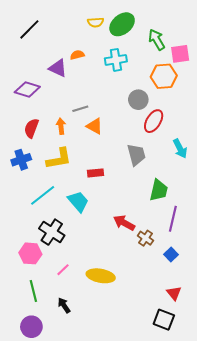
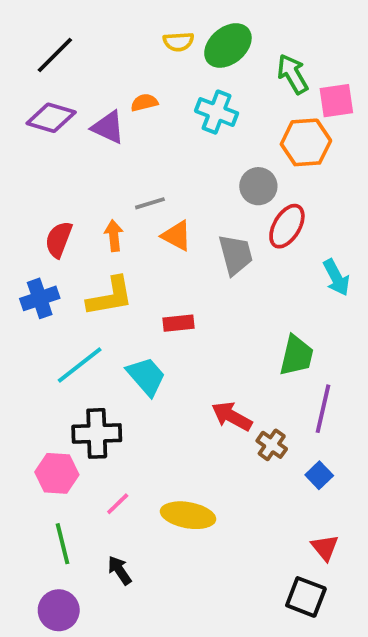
cyan cross: (116, 60) -> (217, 112), turned 30
purple diamond: (27, 89) -> (51, 118), moved
gray trapezoid: (136, 155) -> (236, 255), moved
black cross: (52, 232) -> (97, 433), turned -35

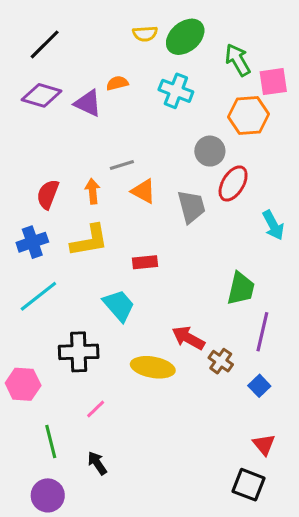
cyan line: (80, 365) -> (38, 296), moved
pink hexagon: (57, 473) -> (23, 384), moved
yellow ellipse: (188, 515) -> (153, 367), moved

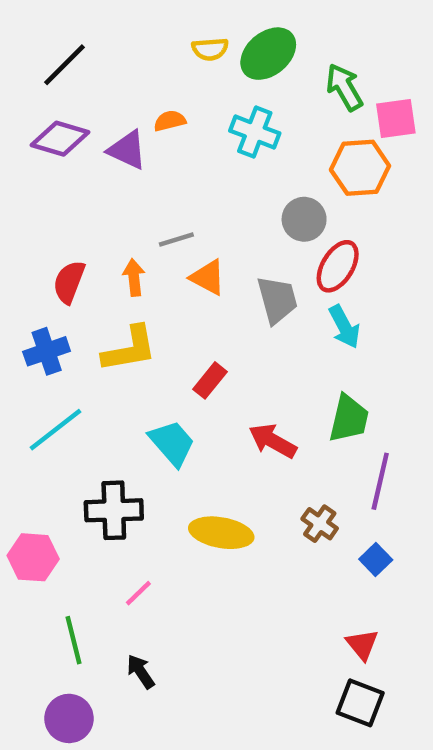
cyan arrow: (273, 225) -> (344, 327), moved
red rectangle: (145, 262) -> (210, 380), turned -45
red arrow: (188, 338) -> (273, 441), moved
red triangle: (264, 445) -> (362, 645), moved

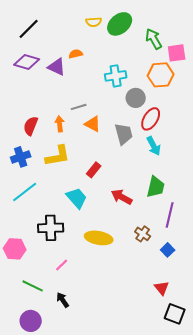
cyan cross: (255, 132) -> (116, 76), moved, turned -30
green line: (73, 640) -> (33, 286), turned -50
black square: (360, 703) -> (175, 314), moved

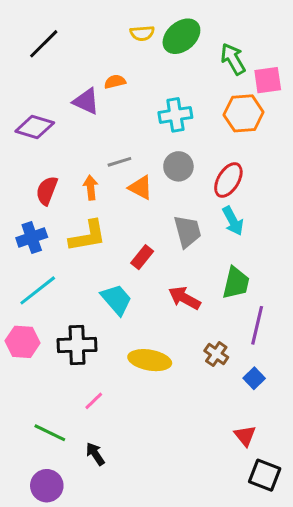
purple diamond: (27, 62) -> (35, 127), moved
gray circle: (136, 98) -> (178, 166), moved
gray trapezoid: (124, 134) -> (188, 231), moved
pink hexagon: (15, 249) -> (23, 342), moved

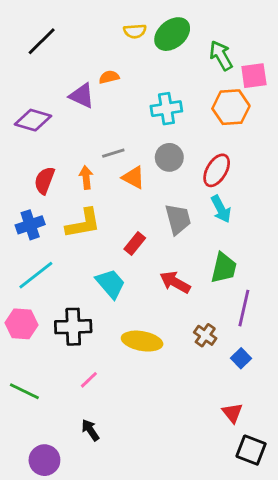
green line: (50, 433) -> (24, 391), moved

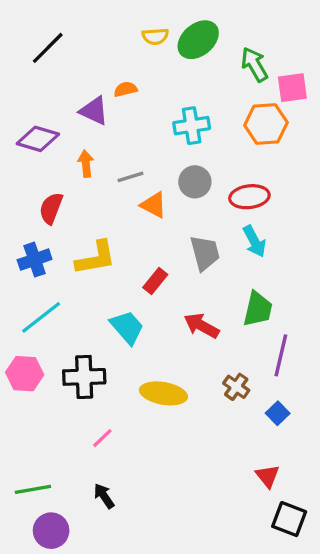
red ellipse: (217, 170) -> (249, 197), turned 52
orange arrow: (86, 177) -> (86, 164), moved
green line: (24, 391) -> (33, 489), moved, turned -36

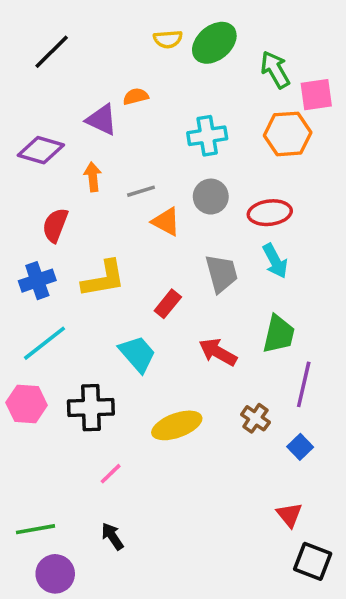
yellow ellipse: (163, 393) -> (177, 425), turned -30

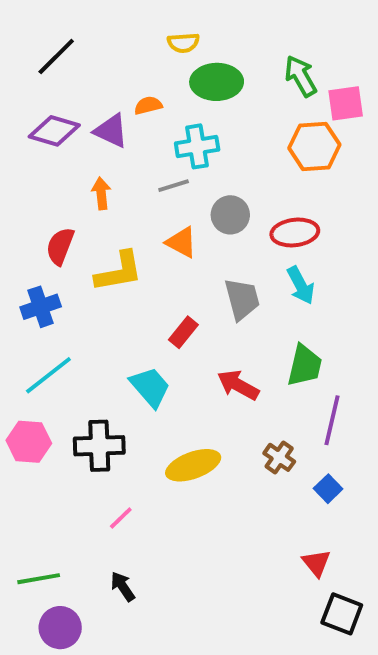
green ellipse: (214, 43) -> (217, 82), moved, turned 39
cyan cross: (207, 136) -> (197, 146), moved
purple diamond: (41, 150) -> (54, 131), moved
gray line: (141, 191) -> (174, 186), moved
yellow L-shape: (103, 279) -> (119, 272), moved

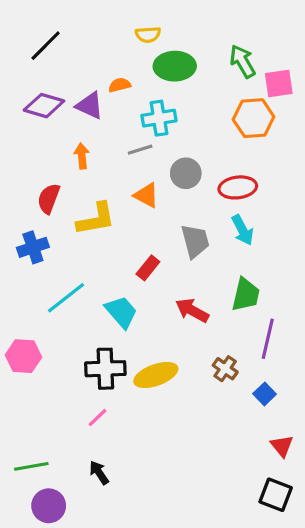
cyan line: (48, 375) -> (66, 298), moved
black cross: (99, 446) -> (105, 369), moved
red triangle: (316, 563) -> (282, 446), moved

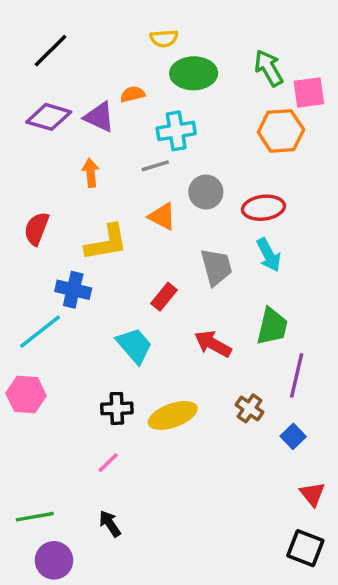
red semicircle: (49, 198) -> (37, 229), moved
blue cross: (33, 247) -> (73, 290), moved, turned 32
cyan line: (66, 298) -> (40, 332), moved
black cross: (105, 369) -> (117, 408), size x0.7

